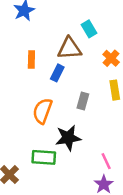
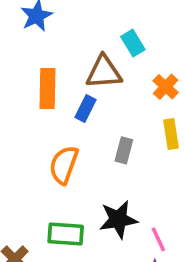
orange rectangle: (31, 59) -> (47, 89), size x1.5
black star: (68, 138) -> (118, 219), moved

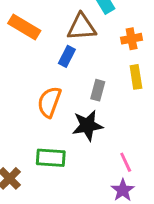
orange cross: (166, 87) -> (132, 39), turned 36
orange rectangle: (47, 89) -> (24, 27), moved, turned -60
black star: (118, 219) -> (87, 125), moved

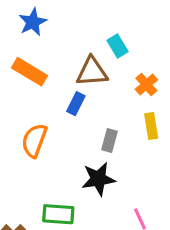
orange cross: (132, 39) -> (146, 84), turned -30
orange semicircle: (49, 102) -> (34, 141), moved

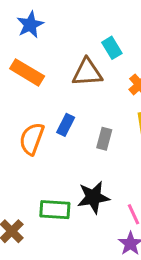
blue rectangle: (76, 104) -> (66, 125), moved
black star: (98, 179) -> (93, 197), moved

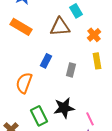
orange semicircle: (32, 139) -> (24, 83), moved
green rectangle: (55, 210) -> (39, 116), turned 60

